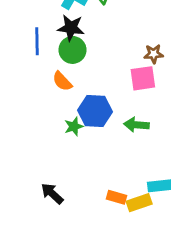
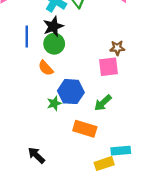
black star: (71, 28) -> (53, 26), turned -30
green arrow: (136, 125) -> (103, 103), turned -48
orange rectangle: (117, 197) -> (85, 129), moved, size x1.5

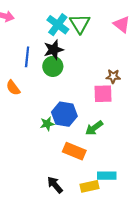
orange semicircle: (46, 68) -> (13, 88), moved
black arrow: (36, 155) -> (55, 185), moved

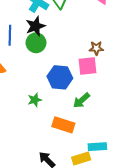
blue hexagon: (64, 114) -> (60, 77), moved

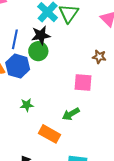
brown star: (96, 48) -> (99, 57), moved
blue hexagon: (60, 77) -> (18, 66), moved

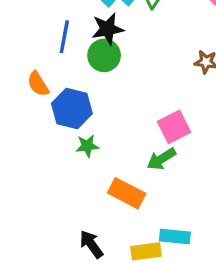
blue hexagon: (18, 66) -> (72, 109), moved
pink square: (83, 82) -> (174, 127), moved, turned -30

